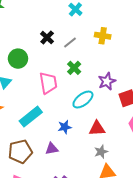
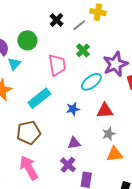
yellow cross: (103, 36) -> (98, 12), moved
purple star: (107, 81) -> (115, 64), size x1.4
purple triangle: (52, 149) -> (74, 143), moved

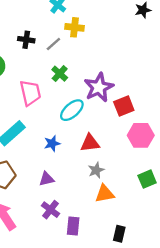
black cross: (57, 20) -> (26, 40), turned -32
purple triangle: (74, 143) -> (47, 179), moved

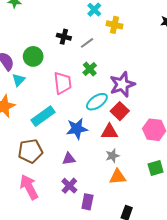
yellow cross: (75, 27) -> (114, 25), moved
red square: (124, 106) -> (120, 111), moved, turned -30
blue star: (52, 143) -> (77, 129), size x1.5

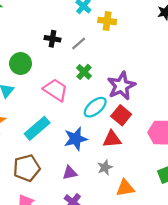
pink trapezoid: (63, 83) -> (56, 90), turned -45
gray star: (112, 156) -> (105, 167), moved

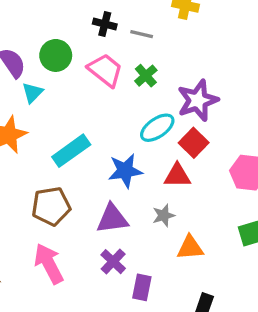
gray line: (79, 43) -> (142, 34), turned 49
pink trapezoid: (56, 90) -> (105, 70), moved
purple triangle: (70, 173) -> (112, 219), size x1.5

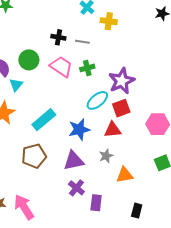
green cross: (146, 76) -> (87, 68), turned 32
red square: (194, 143) -> (121, 108), turned 30
pink arrow: (49, 264) -> (24, 207), moved

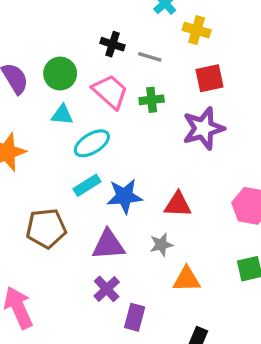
cyan triangle: (16, 85) -> (62, 115), moved, turned 48
cyan ellipse: (97, 100) -> (92, 143), moved
red square: (121, 108) -> (210, 78), moved
cyan rectangle: (44, 120) -> (87, 185), moved, size x0.7

